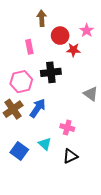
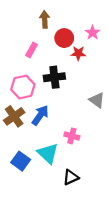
pink rectangle: (29, 47) -> (32, 50), turned 40
cyan triangle: (45, 144) -> (48, 153), size x1.5
black triangle: (70, 156) -> (71, 177), moved

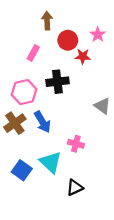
blue arrow: (40, 115) -> (42, 122), turned 114

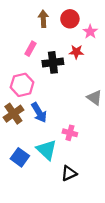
red circle: (68, 40) -> (70, 19), moved
black cross: (57, 82) -> (53, 62), moved

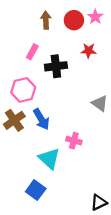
pink star: (90, 32) -> (95, 17), moved
red star: (76, 52) -> (89, 51), moved
blue square: (20, 157) -> (36, 190), moved
black triangle: (69, 173) -> (99, 202), moved

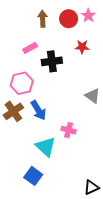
pink rectangle: (32, 52) -> (30, 48), turned 32

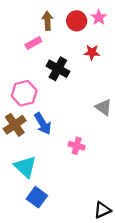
pink rectangle: (30, 48) -> (33, 43), moved
black cross: (52, 61) -> (58, 69), turned 36
cyan triangle: (46, 147) -> (25, 167), moved

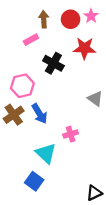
red star: (92, 52) -> (85, 48), size x1.5
pink cross: (77, 146) -> (71, 134), turned -32
cyan triangle: (25, 167) -> (46, 153), moved

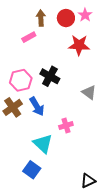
black cross: (53, 63) -> (50, 76), moved

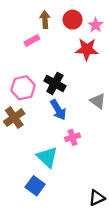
pink star: (85, 15) -> (96, 25), moved
blue arrow: (37, 106) -> (58, 110), moved

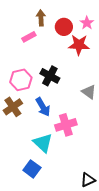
red circle: (73, 20) -> (64, 27), moved
blue arrow: (58, 110) -> (43, 107), moved
pink cross: (73, 137) -> (66, 125), size x1.5

